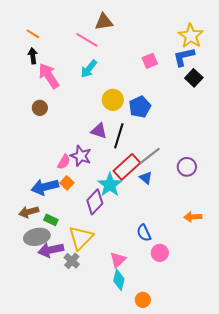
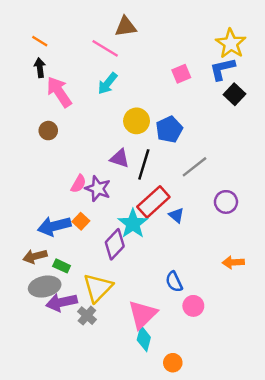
gray line: (150, 156) -> (195, 167), moved
pink semicircle: (64, 162) -> (78, 184), moved
pink triangle: (118, 260) -> (143, 314), size x1.5

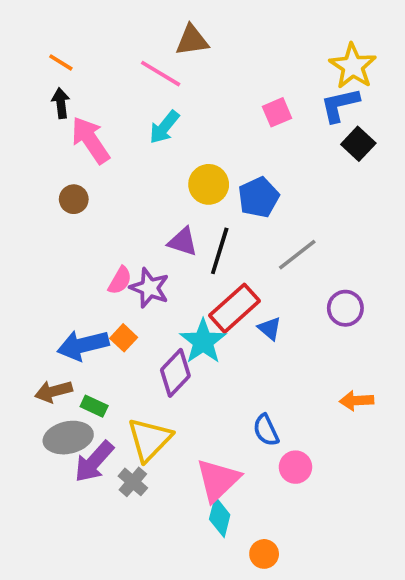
purple arrow: (62, 302) -> (94, 462), turned -36

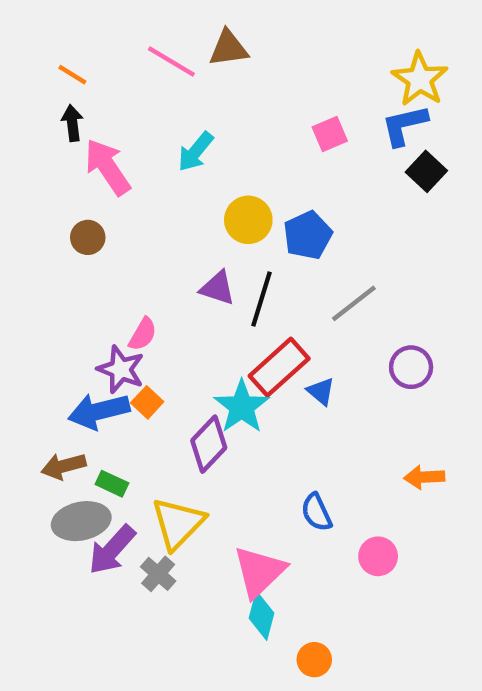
pink line: (161, 74) -> (171, 61), moved
purple star: (150, 288) -> (121, 369), moved
pink circle: (295, 467) -> (378, 556), moved

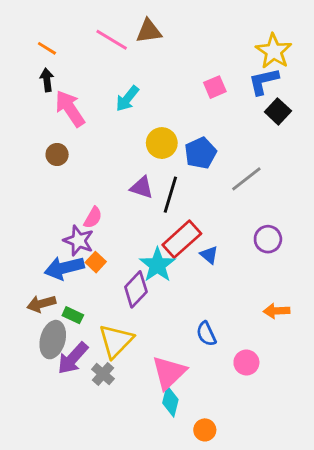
gray line: (354, 303) -> (246, 179), moved
gray ellipse: (81, 521) -> (53, 340), turned -63

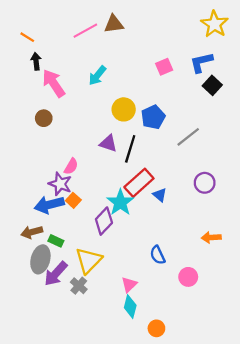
pink line: (112, 40) -> (85, 31), turned -60
orange line: (47, 48) -> (27, 37), moved
yellow star: (274, 51) -> (214, 24), moved
pink triangle: (169, 373) -> (129, 285), size x0.6

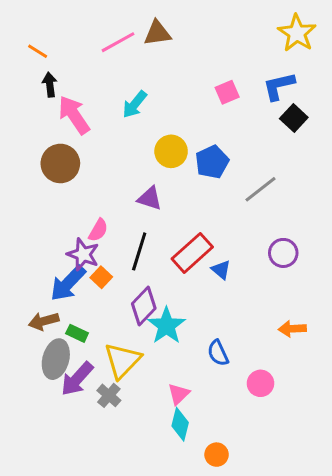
brown circle: (44, 118) -> (60, 163), size x1.6
black line: (130, 149) -> (139, 251), moved
cyan star: (120, 202) -> (166, 326), moved
blue arrow: (49, 205) -> (68, 283), turned -32

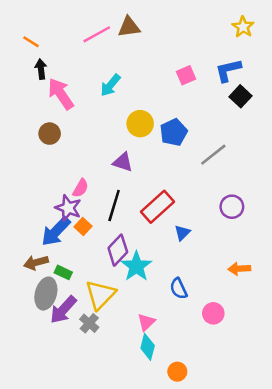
yellow star: (297, 33) -> (243, 27), size x0.7
brown circle: (60, 163) -> (50, 134), size x0.7
blue triangle: (221, 270) -> (182, 233), moved, turned 35

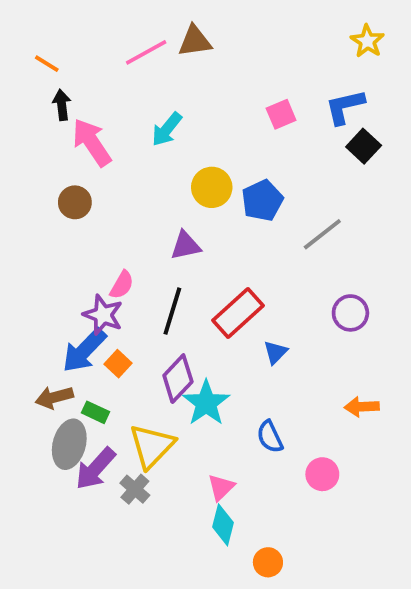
purple triangle: (123, 162) -> (185, 245), turned -30
orange square: (83, 227) -> (118, 364), moved

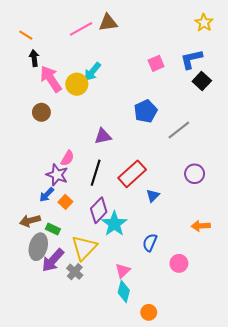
yellow circle: (212, 187) -> (77, 84), moved
blue arrow: (84, 350) -> (47, 195), size x0.6
blue semicircle: (270, 437) -> (150, 243), turned 48

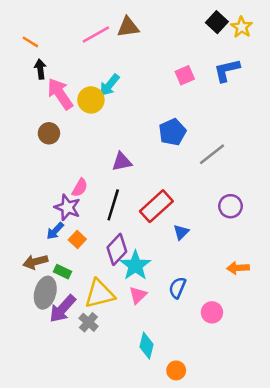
black square: (202, 81) -> (217, 22), moved
yellow triangle: (84, 248) -> (100, 294), turned 32
pink triangle: (123, 271) -> (138, 295), moved

